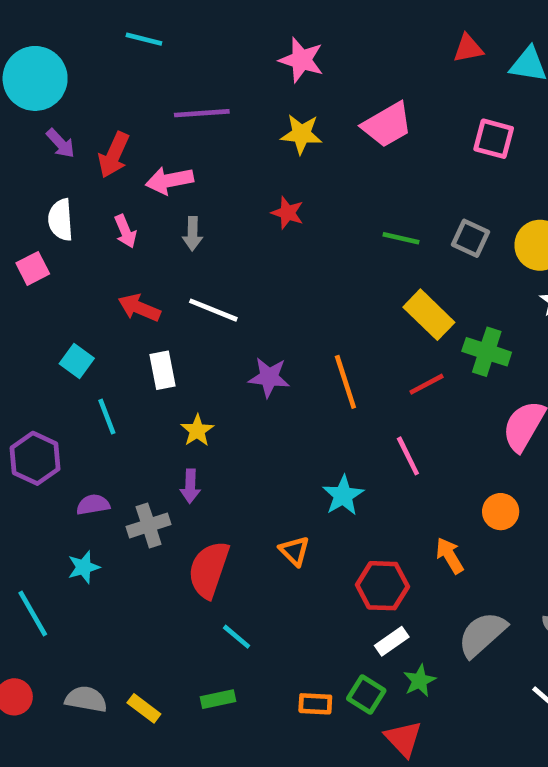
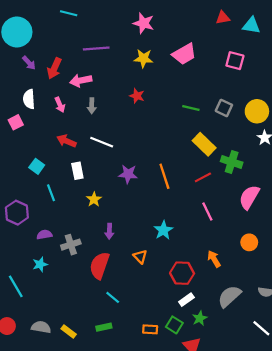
pink line: (408, 456) -> (207, 212), moved
purple arrow: (190, 486) -> (109, 231), moved
orange circle: (501, 512) -> (249, 242), moved

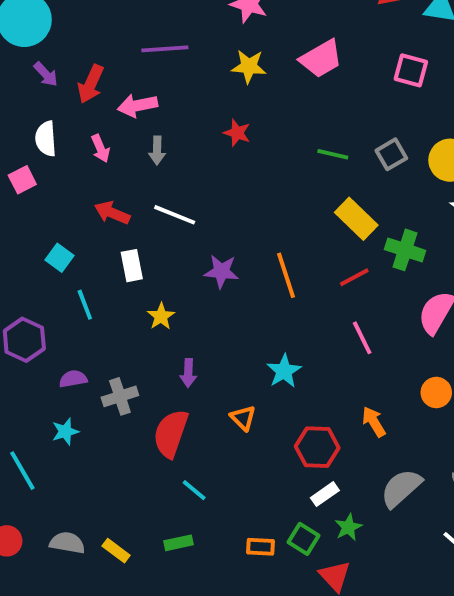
gray square: (224, 108) -> (391, 154), turned 35

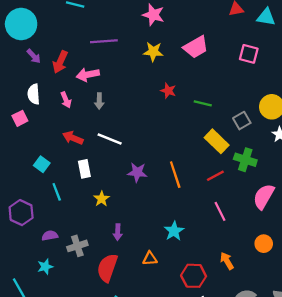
red star: (237, 133) -> (168, 91), moved
gray square: (391, 154) -> (242, 121), moved
orange triangle: (243, 418) -> (150, 259), turned -49

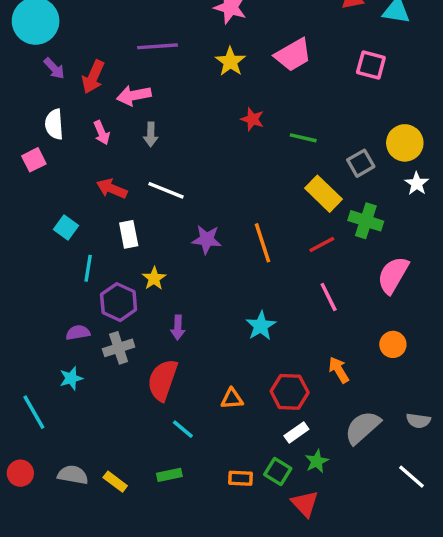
yellow star: (153, 52) -> (230, 62), turned 30
cyan line: (57, 192) -> (88, 268), turned 30
purple hexagon: (21, 213) -> (119, 302), moved
orange triangle: (150, 259) -> (232, 399), moved

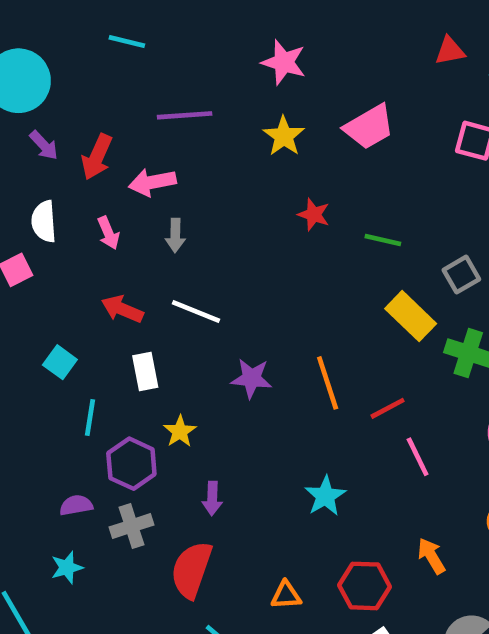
red line: (322, 245) -> (388, 408), moved

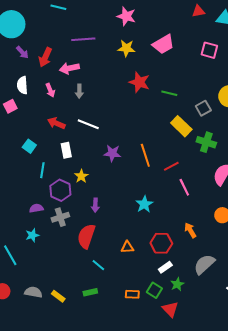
yellow star: (284, 136) -> (126, 48), turned -30
red star: (314, 215) -> (139, 82), size x1.5

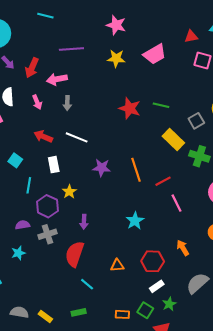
red triangle: (198, 11) -> (191, 37), moved
red star: (139, 82) -> (130, 108), moved

